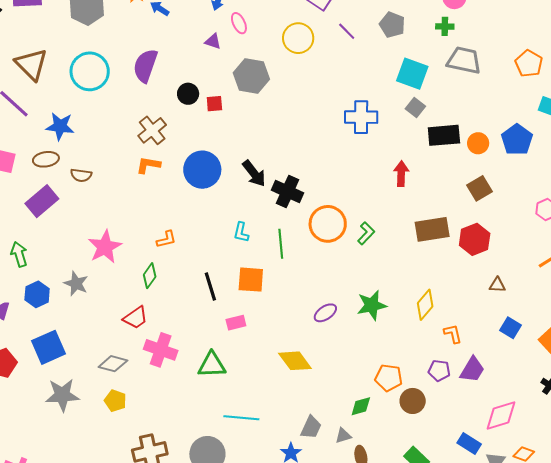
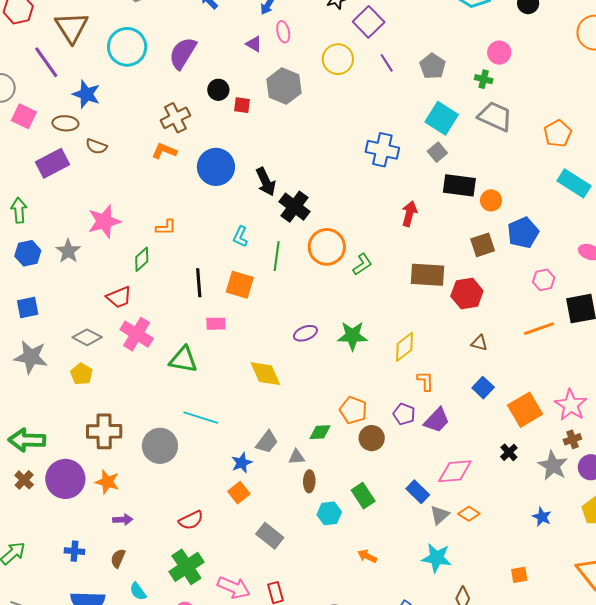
blue pentagon: (517, 140) -> (523, 233), moved
blue square: (49, 347) -> (28, 308), size x0.7

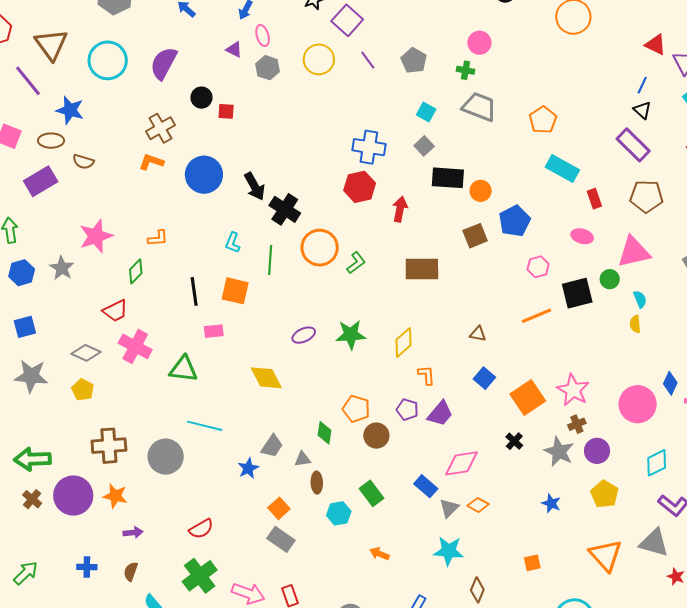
gray hexagon: (284, 86) -> (268, 68), moved, size x0.7
cyan square: (442, 118) -> (426, 112), size x0.6
red hexagon: (467, 294) -> (360, 187), moved
green diamond: (320, 432) -> (324, 433), turned -75
orange square: (239, 493) -> (279, 508), moved

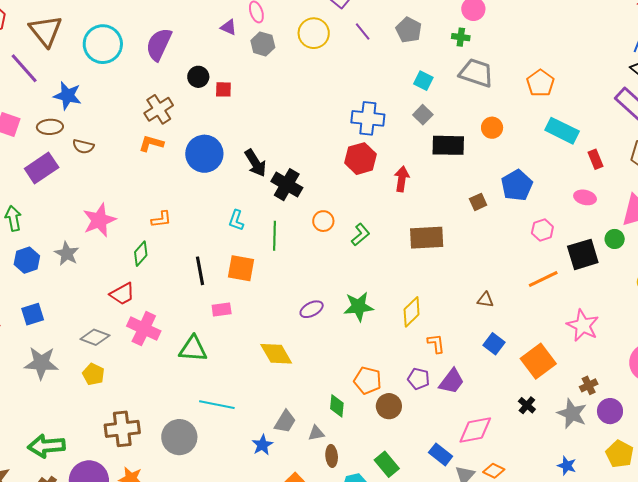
orange circle: (481, 191) -> (492, 128), moved
brown square: (475, 236) -> (478, 202), size x0.7
orange circle: (320, 248) -> (323, 221), size x0.6
pink star: (573, 390) -> (583, 325), moved

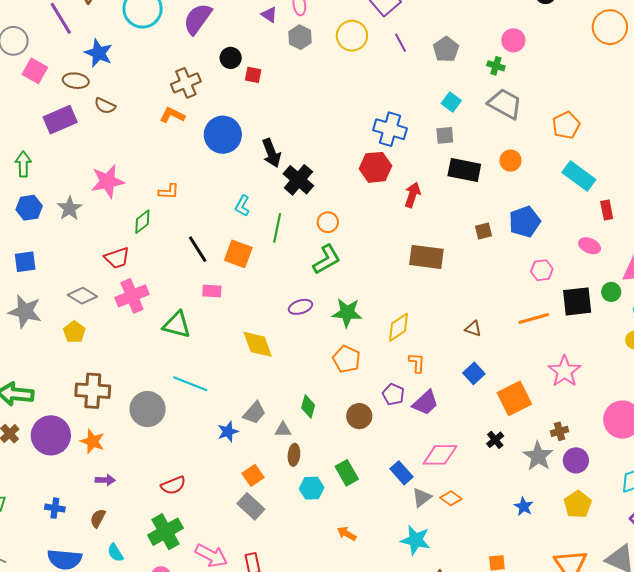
gray square: (423, 115) -> (445, 135), turned 30
green L-shape: (361, 235) -> (327, 260), moved, size x1.4
black line: (200, 271) -> (198, 249), turned -32
pink cross: (144, 329) -> (132, 296), turned 32
orange pentagon: (368, 380) -> (346, 359), moved

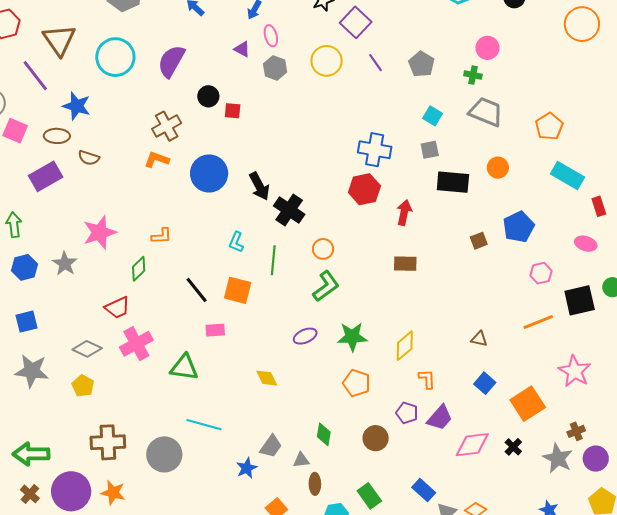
brown rectangle: (426, 257) -> (405, 264), moved, size x0.7
yellow diamond: (258, 344) -> (267, 378), size x0.7
pink diamond: (440, 455) -> (472, 445), moved

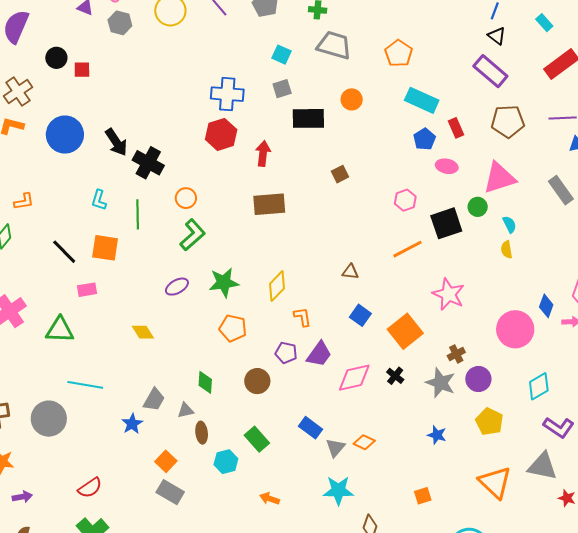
blue pentagon: (519, 227) -> (424, 139), moved, size x0.7
brown rectangle: (405, 264) -> (269, 204), size x1.4

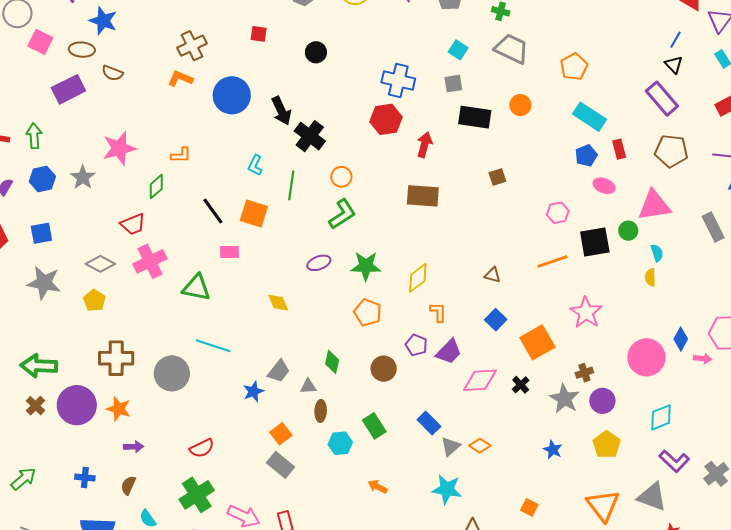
black circle: (56, 58) -> (316, 52), moved
orange square: (423, 496) -> (529, 507), turned 36

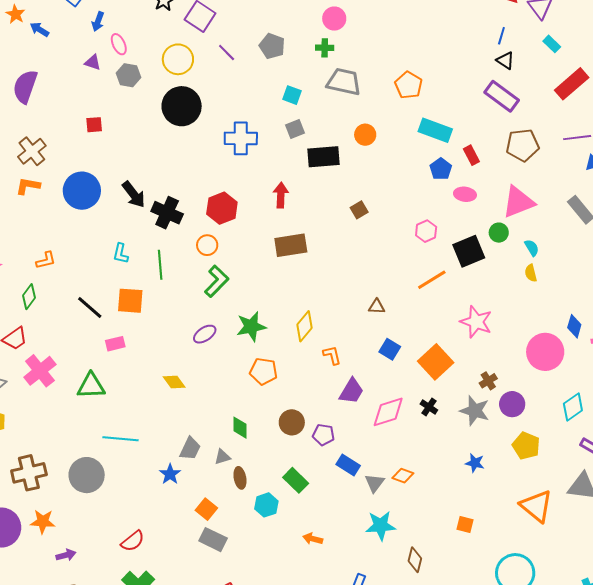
black circle: (316, 52) -> (182, 106), moved, size x1.8
red hexagon: (386, 119) -> (222, 208), moved
purple pentagon: (416, 345) -> (323, 435), moved

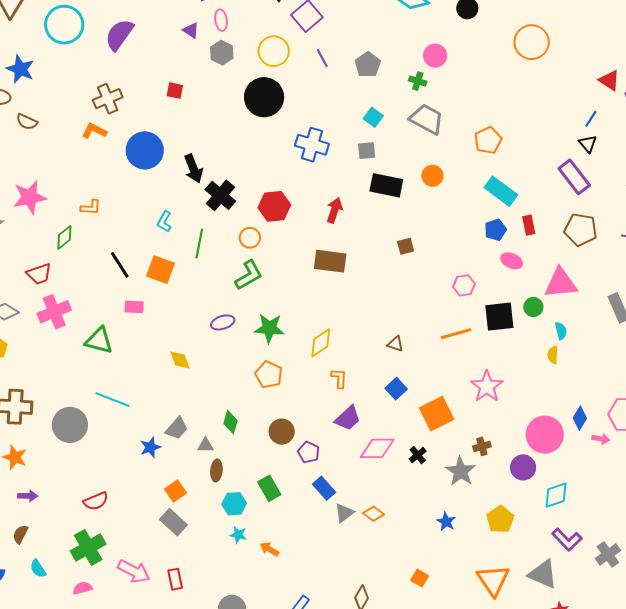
purple circle: (512, 404) -> (523, 467), moved
cyan star: (381, 526) -> (238, 535), moved, size x0.6

